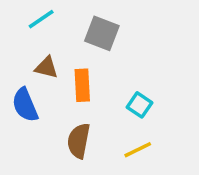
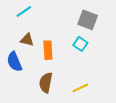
gray square: (102, 33) -> (88, 20), moved
cyan square: (139, 105) -> (80, 44), moved

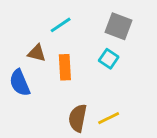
cyan line: (24, 12) -> (61, 25), moved
brown semicircle: (46, 83) -> (78, 118), moved

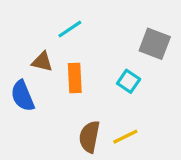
gray square: (119, 26) -> (155, 44), moved
cyan square: (109, 59) -> (129, 81), moved

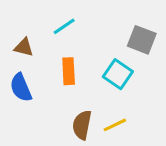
brown triangle: (42, 62) -> (24, 47), moved
cyan square: (129, 81) -> (118, 74), size x1.4

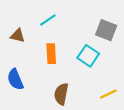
blue semicircle: (21, 88) -> (15, 79), moved
yellow line: (115, 125) -> (108, 94), moved

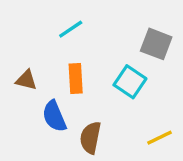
brown triangle: (18, 36) -> (26, 80), moved
blue semicircle: (15, 79) -> (54, 116), moved

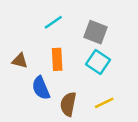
gray square: (156, 44) -> (95, 32), moved
yellow line: (159, 138) -> (104, 103), moved

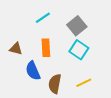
gray square: (95, 32) -> (77, 26), turned 30

